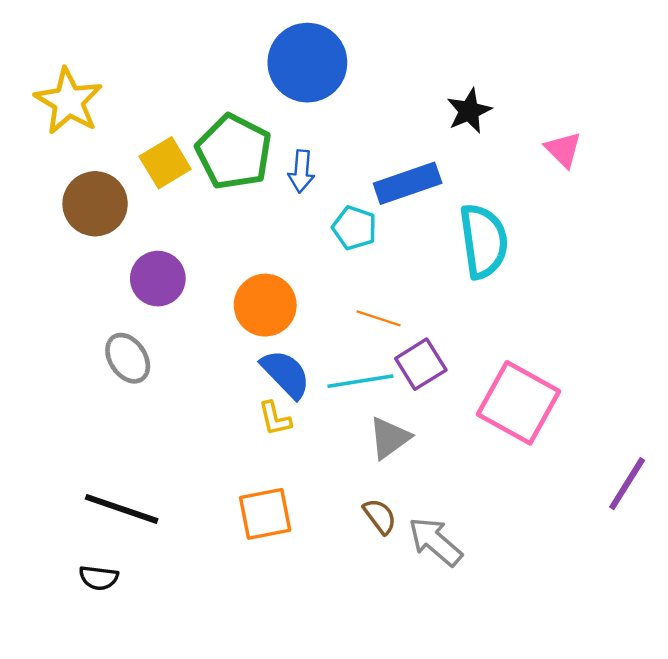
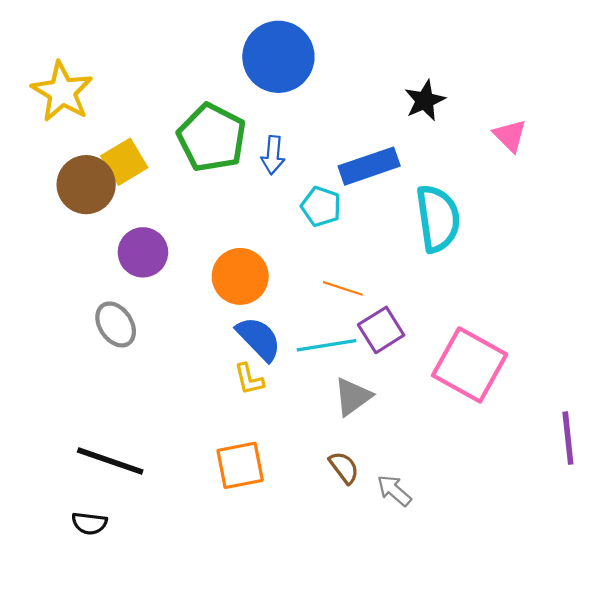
yellow square: (165, 163) -> (124, 162), moved
purple line: (627, 484) -> (568, 438), turned -38
gray arrow: (435, 542) -> (394, 491), size x0.7

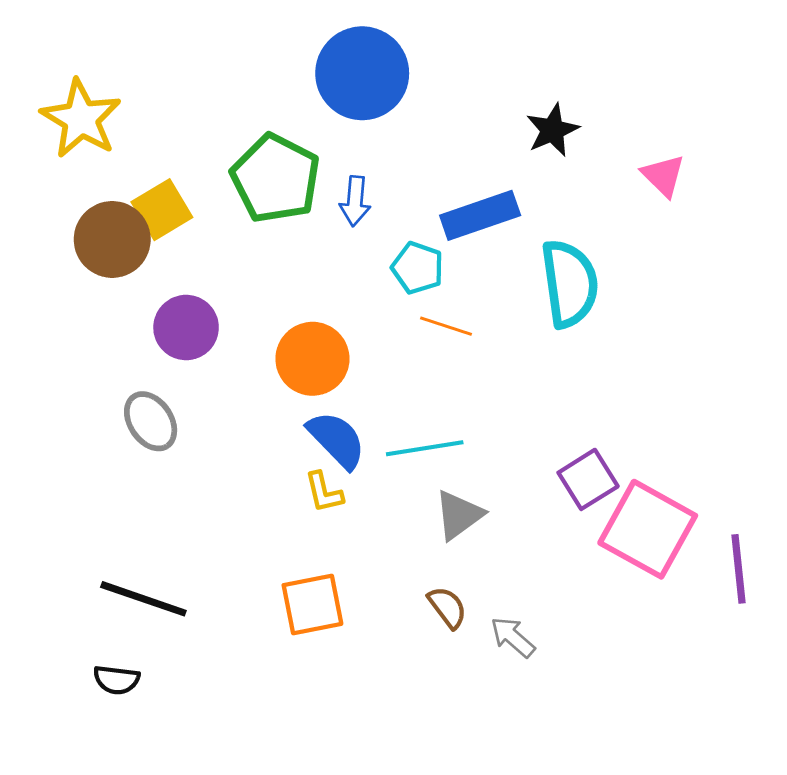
orange line: (343, 288) -> (446, 326), moved
purple square: (381, 330) -> (588, 479), moved
pink square: (470, 365) -> (648, 529), moved

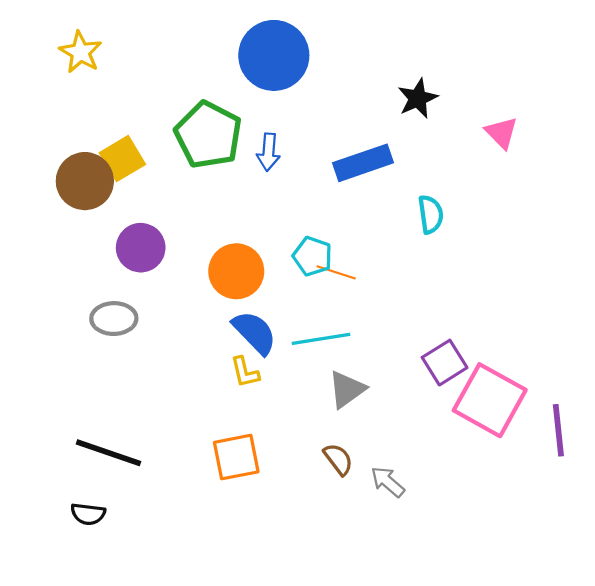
yellow star: (81, 119) -> (81, 52), moved, size x0.7
cyan pentagon: (418, 268) -> (312, 256), moved
cyan semicircle: (570, 283) -> (431, 214), size x0.6
orange line: (446, 326) -> (336, 272), moved
gray ellipse: (151, 421) -> (114, 319), turned -57

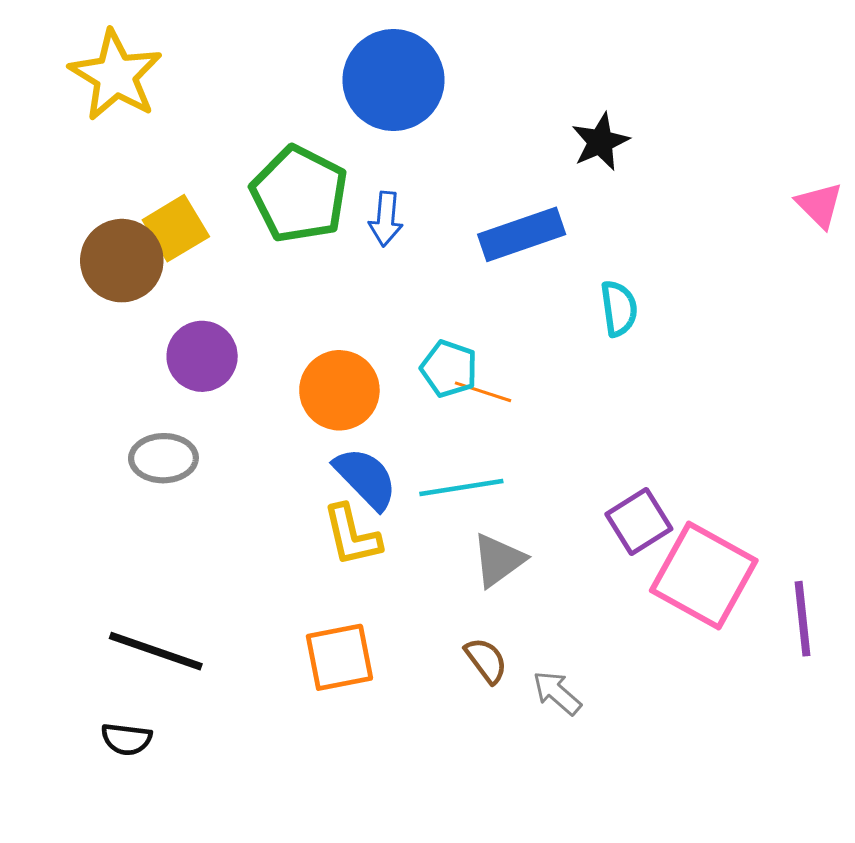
yellow star: (81, 52) -> (116, 75), size x1.5
pink triangle: (501, 133) -> (819, 205), moved
yellow L-shape: (245, 372) -> (352, 535), size x1.4

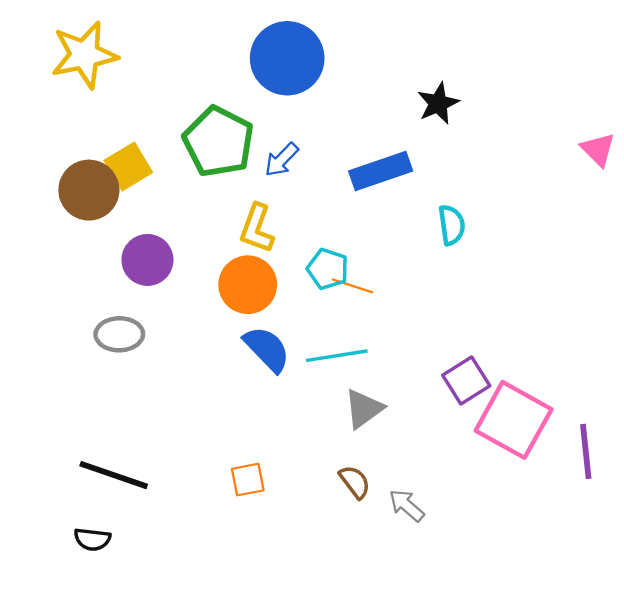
yellow star: (116, 75) -> (84, 55), turned 30
blue arrow: (386, 219) -> (282, 160), turned 39
yellow L-shape: (352, 535) -> (257, 228), moved, turned 33
orange square: (339, 657) -> (248, 480), size x0.7

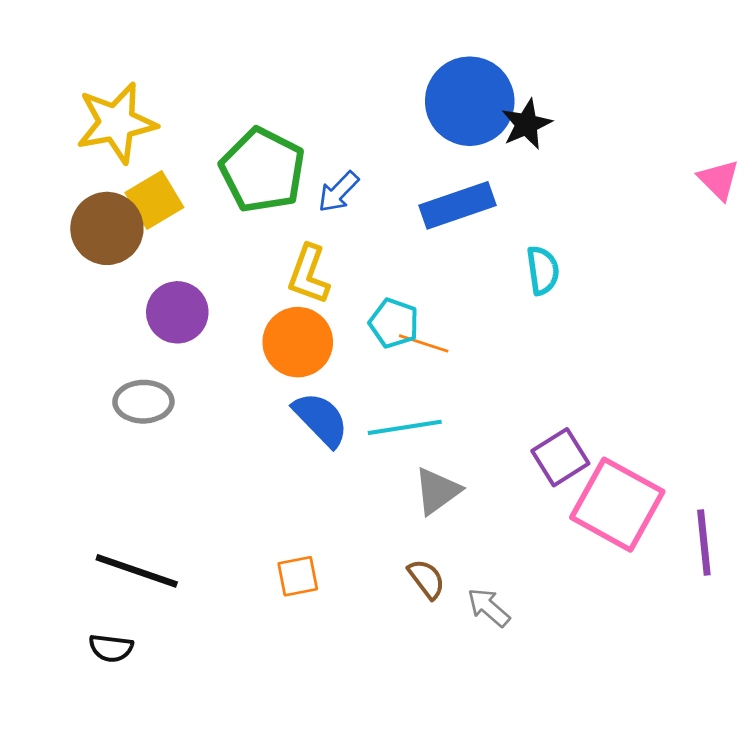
yellow star: (84, 55) -> (116, 123), moved
blue circle: (287, 58) -> (470, 101), moved

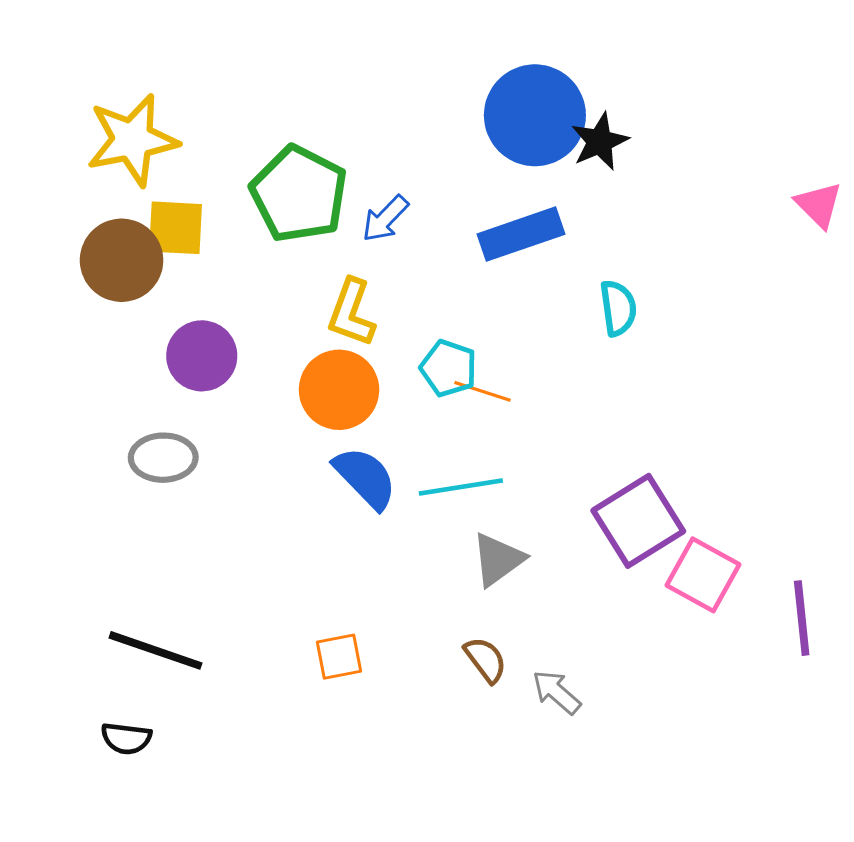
yellow square: (154, 200) -> (176, 228), turned 34
purple square: (560, 457) -> (638, 521), size x1.4
pink square: (617, 505) -> (703, 575), size x0.7

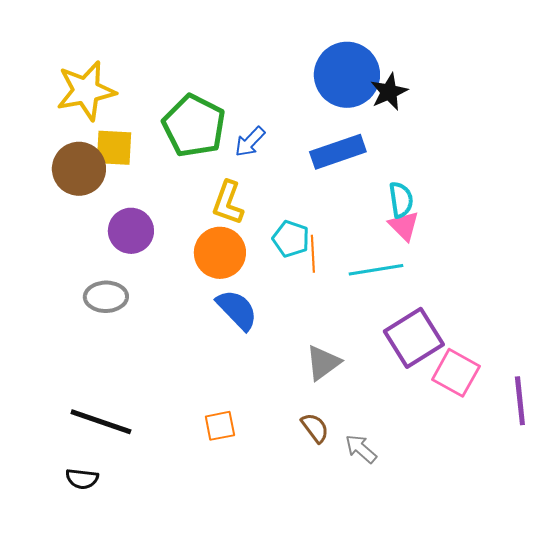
pink triangle: (819, 205) -> (404, 226), moved
orange line: (482, 391) -> (313, 254), turned 69
cyan line: (461, 487) -> (376, 270), moved

